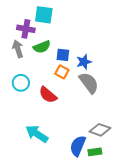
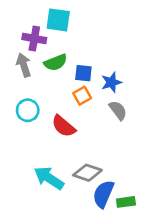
orange square: (62, 72) -> (82, 96), turned 32
gray semicircle: (89, 83) -> (118, 110), size x0.7
gray diamond: (100, 130) -> (87, 173), moved

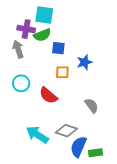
green semicircle: (56, 62) -> (42, 35), moved
blue square: (83, 73) -> (58, 48), moved
orange square: (82, 96) -> (62, 72), turned 32
gray semicircle: (118, 110) -> (92, 105), moved

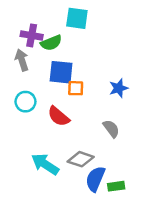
cyan square: (44, 15) -> (77, 18), moved
blue square: (58, 48) -> (61, 72), moved, size x1.5
blue star: (85, 62) -> (119, 88), moved

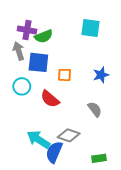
cyan square: (77, 18) -> (91, 28), moved
blue square: (61, 72) -> (38, 62), moved
blue semicircle: (95, 179) -> (54, 152), moved

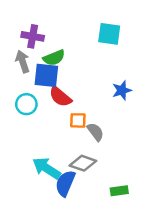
green semicircle: (44, 36) -> (54, 58), moved
orange square: (65, 75) -> (78, 120), moved
red semicircle: (50, 99) -> (60, 97), moved
gray semicircle: (95, 109) -> (95, 132), moved

